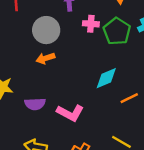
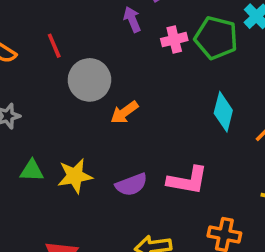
gray circle: (46, 30) -> (89, 80), moved
cyan diamond: (106, 78) -> (223, 112), turned -35

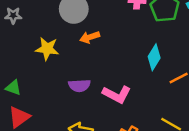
green triangle: (32, 171) -> (13, 88), moved
yellow star: (75, 176) -> (47, 49), moved

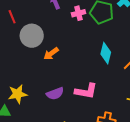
yellow star: (47, 49) -> (18, 94), moved

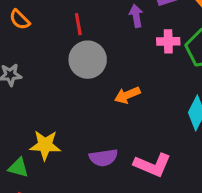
red line: (12, 17) -> (78, 24), moved
orange arrow: (51, 54) -> (127, 95), moved

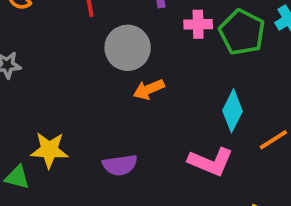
gray circle: (88, 60) -> (128, 48), moved
pink L-shape: (152, 165) -> (211, 162), moved

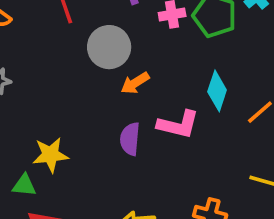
pink L-shape: (211, 162) -> (178, 125), moved
purple semicircle: (120, 165) -> (130, 139), moved, turned 112

